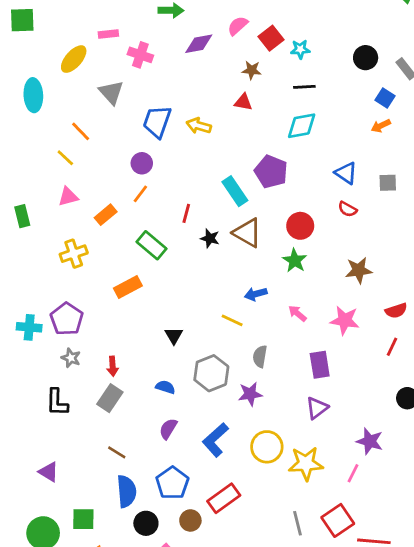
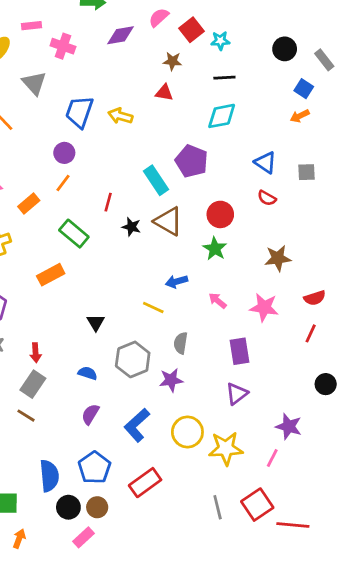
brown line: (117, 452) -> (26, 416), moved
brown circle: (190, 520) -> (97, 507), moved

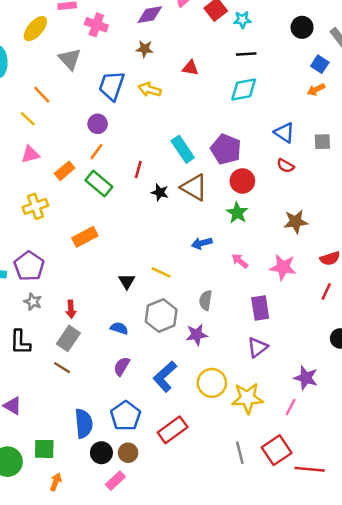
brown star: (172, 61) -> (145, 49), moved
purple pentagon: (192, 161) -> (226, 149), moved
green rectangle: (74, 234) -> (99, 184), moved
yellow line: (153, 307) -> (161, 272), moved

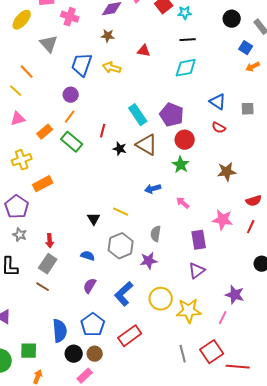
orange arrow: (316, 90) -> (253, 67), moved
orange rectangle: (85, 237) -> (43, 184), moved
pink star: (283, 267) -> (223, 220), moved

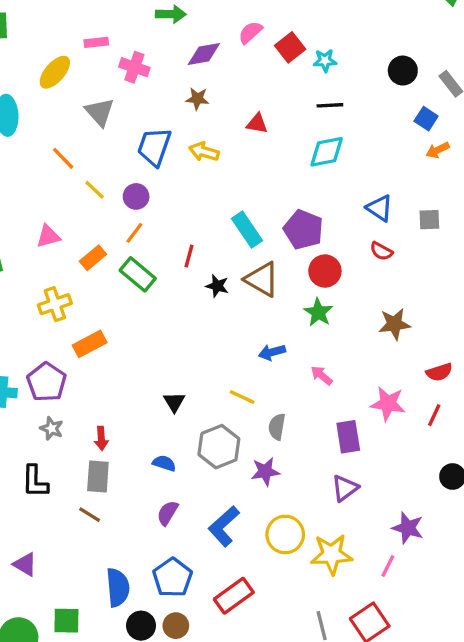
yellow line: (16, 91) -> (95, 190), moved
yellow line: (121, 212) -> (242, 397), moved
gray rectangle: (48, 264) -> (98, 476), turned -30

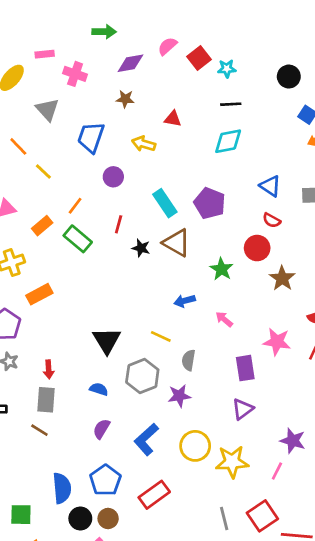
yellow arrow: (204, 152) -> (144, 144), moved
purple circle: (136, 196) -> (113, 177), moved
red circle: (325, 271) -> (257, 248), moved
brown star: (395, 324) -> (282, 278), turned -30
black triangle: (174, 402) -> (107, 340), size x1.6

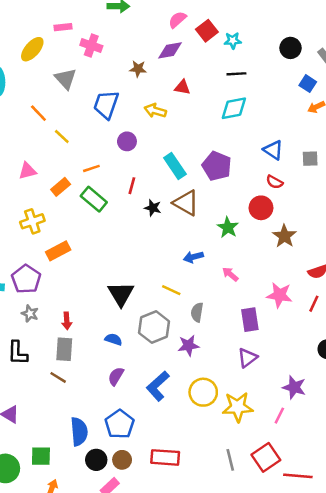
purple diamond: (130, 63) -> (170, 50), moved
orange line: (75, 206) -> (91, 168), turned 35
red rectangle: (154, 495) -> (165, 457), moved, turned 40

